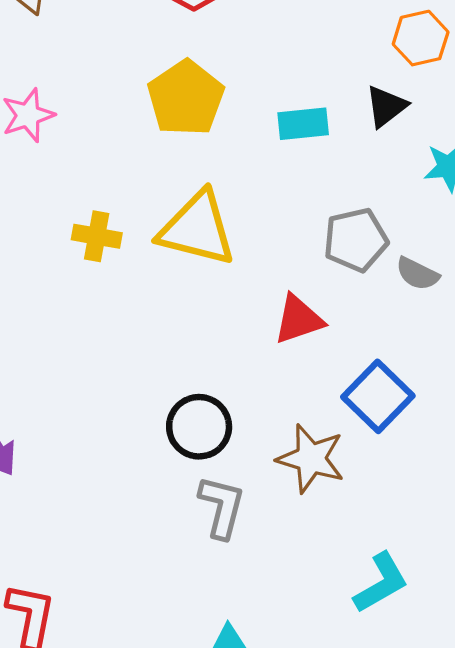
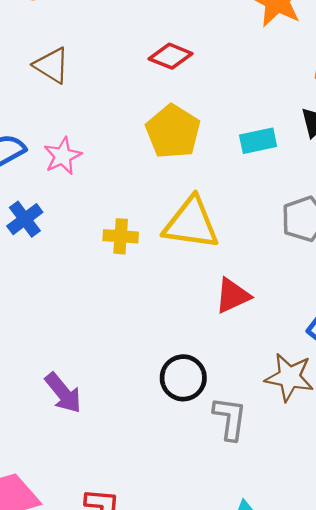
red triangle: (299, 319) -> (232, 296), moved
black circle: (199, 427) -> (183, 378), moved

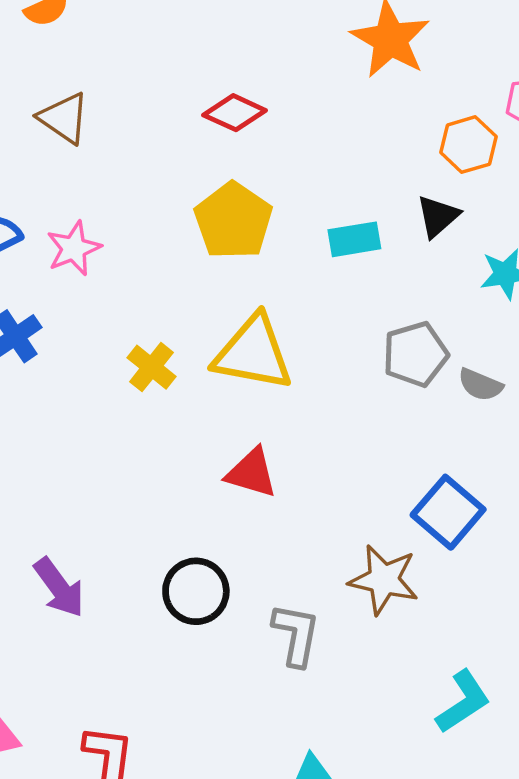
yellow cross: (121, 236) -> (151, 367), turned 32
red triangle: (232, 296) -> (252, 473), moved, turned 39
black circle: (183, 378) -> (196, 591), moved

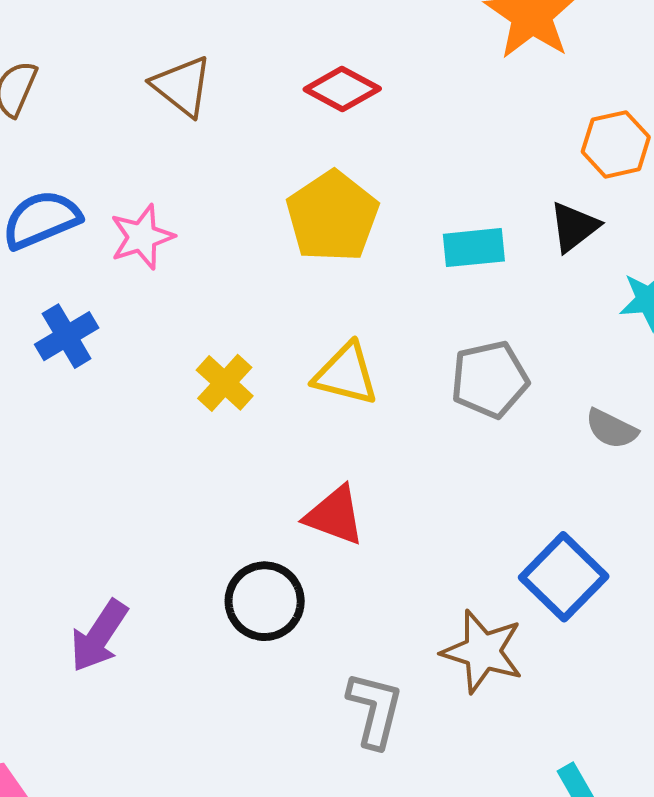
brown triangle: (64, 118) -> (182, 86), moved
yellow triangle: (253, 353) -> (346, 374), size x0.7
gray pentagon: (415, 354) -> (490, 379), moved
purple arrow: (59, 587) -> (99, 636), turned 66
black circle: (196, 591) -> (265, 601), moved

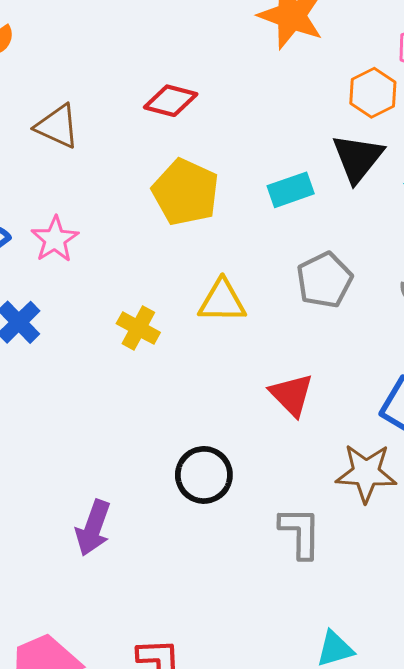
black triangle: (574, 227) -> (358, 158), size x1.4
red triangle: (335, 515) -> (292, 395), moved, turned 39

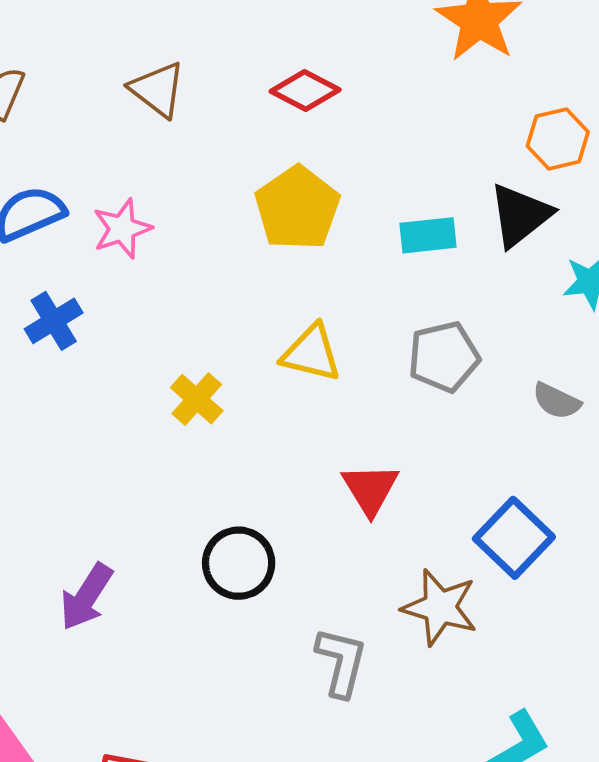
yellow cross: (138, 328) -> (197, 399), moved

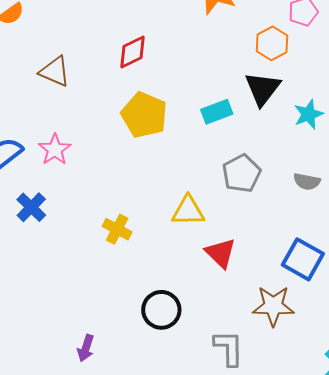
red diamond: (305, 91) -> (132, 52), turned -39
yellow triangle: (311, 353) -> (188, 211), moved
purple arrow: (86, 597) -> (86, 348), size x0.7

